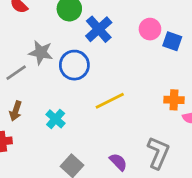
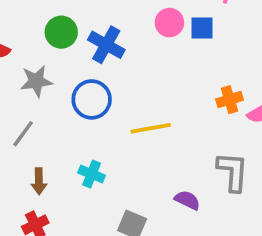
gray star: (41, 52) -> (36, 81), moved
yellow line: (110, 101) -> (151, 128), turned 36

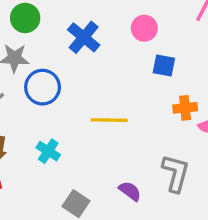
blue square: (202, 28) -> (164, 65), moved
green circle: (61, 32) -> (25, 18), moved
blue circle: (92, 99) -> (43, 87), moved

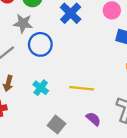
yellow line: (109, 120) -> (82, 88), moved

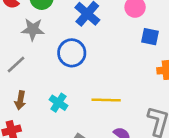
blue circle: (40, 44) -> (72, 53), moved

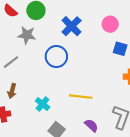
cyan cross: (58, 103) -> (43, 104), moved

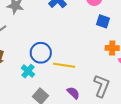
blue circle: (56, 56) -> (41, 53), moved

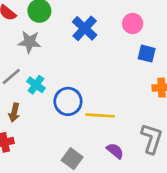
cyan cross: (28, 71) -> (36, 85), moved

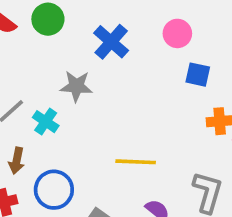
gray star: (29, 42) -> (76, 86), moved
blue circle: (68, 101) -> (54, 190), moved

